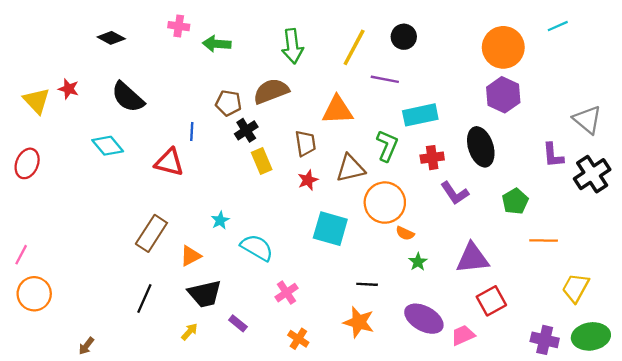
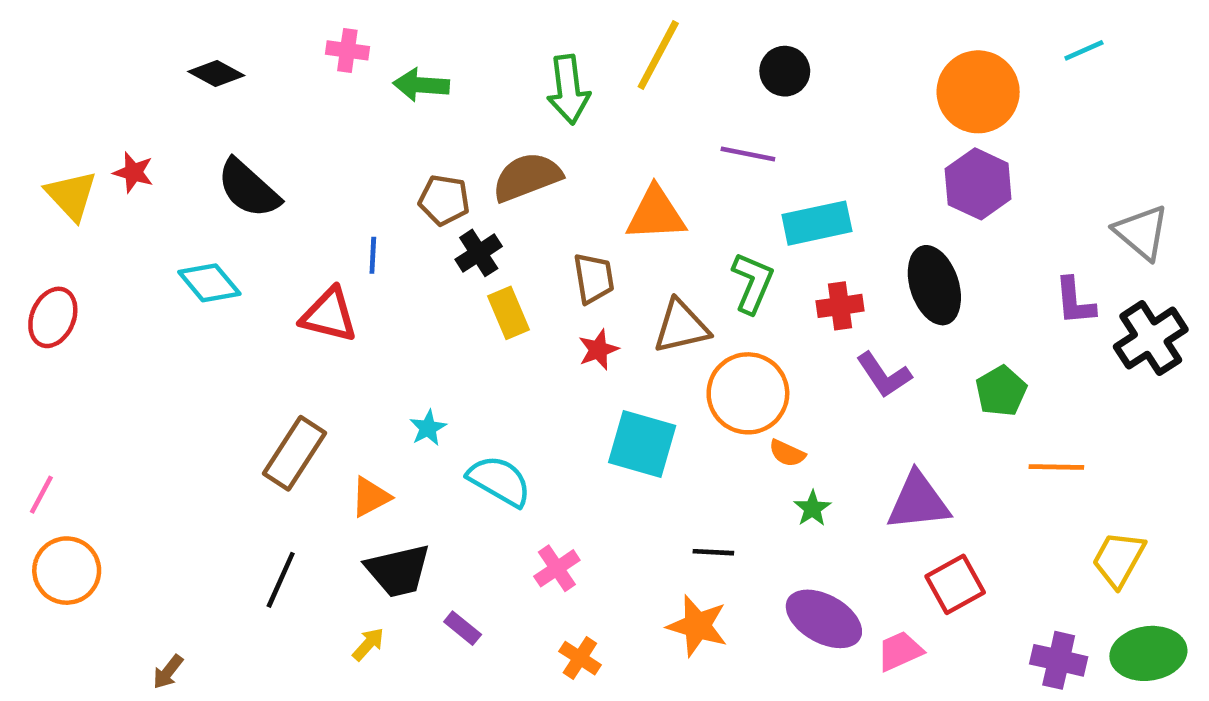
yellow line: (354, 47) -> (658, 55), moved

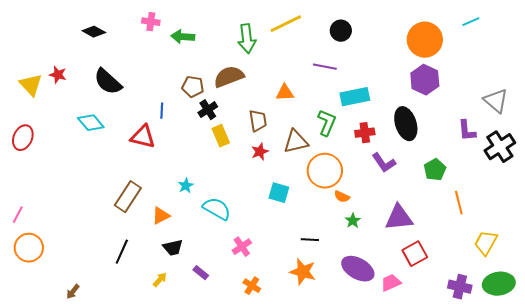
yellow line: (658, 55) -> (286, 24), turned 36
orange triangle: (656, 214) -> (285, 93), size x0.7
cyan square: (642, 444) -> (279, 193), size x0.7
orange line: (1056, 467) -> (459, 203), turned 75
black trapezoid: (398, 571) -> (173, 248), size x0.7

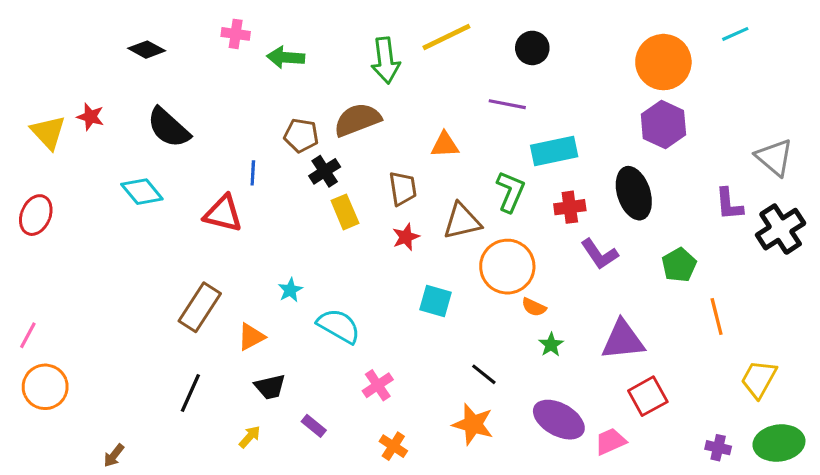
black line: (310, 240) -> (484, 374), turned 36
purple cross: (460, 287) -> (718, 448), size x0.7

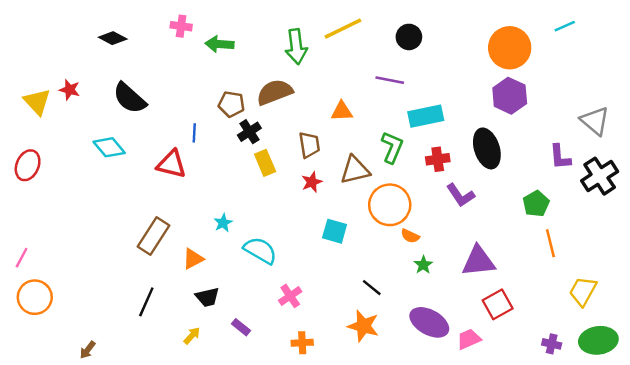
green pentagon: (679, 265) -> (536, 204), moved
orange cross: (393, 446) -> (302, 343), turned -36

